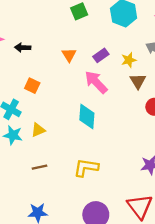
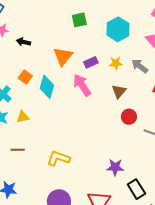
orange triangle: (69, 55) -> (63, 56), size x1.5
yellow star: (129, 60) -> (116, 63), moved
cyan diamond: (87, 116) -> (47, 87), moved

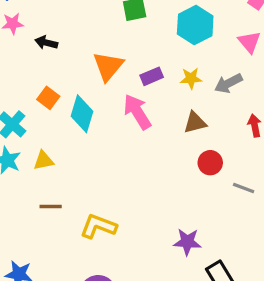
gray arrow: (140, 66) -> (228, 83), turned -66
brown triangle: (119, 91) -> (195, 123), turned 35
brown line: (18, 150) -> (51, 207), moved

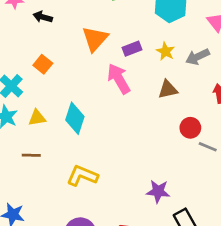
yellow star: (191, 78) -> (166, 51), turned 30
cyan diamond: (82, 114) -> (75, 118), moved
red circle: (210, 163) -> (190, 128), moved
brown line: (51, 207) -> (31, 155), moved

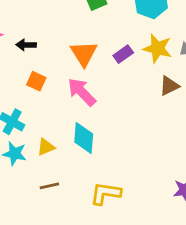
yellow star: (166, 51) -> (157, 48), size x1.5
orange square: (43, 64) -> (36, 81), moved
pink arrow: (119, 79) -> (82, 92), moved

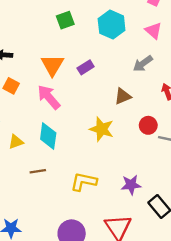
yellow star: (157, 48) -> (102, 129), moved
brown line: (49, 186) -> (38, 171), moved
yellow L-shape: (106, 193) -> (84, 182), moved

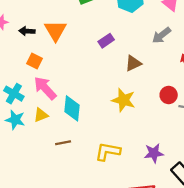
orange triangle: (52, 65) -> (55, 31), moved
brown triangle: (123, 96) -> (133, 63), moved
pink arrow: (49, 97) -> (45, 88), moved

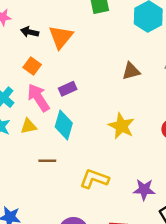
purple rectangle: (106, 41) -> (68, 89), moved
brown triangle: (133, 63) -> (131, 71), moved

